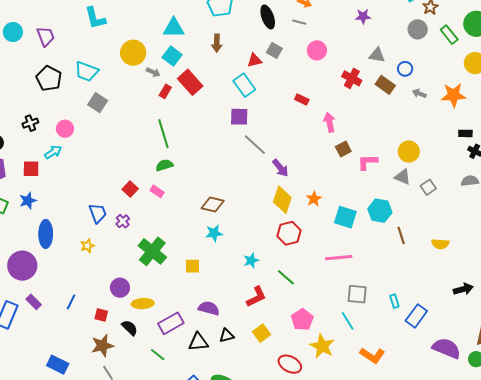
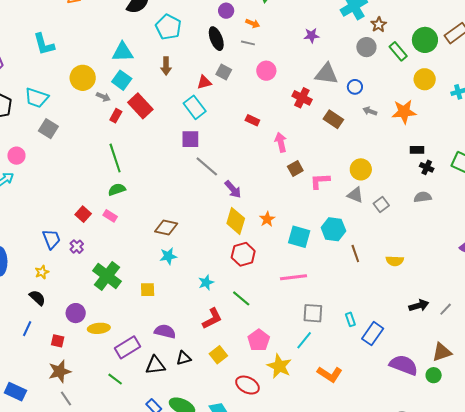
gray triangle: (377, 55) -> (326, 74), size x1.4
brown rectangle: (385, 85) -> (333, 119), moved
cyan line: (348, 321) -> (304, 340), turned 72
black semicircle: (130, 328) -> (37, 298), moved

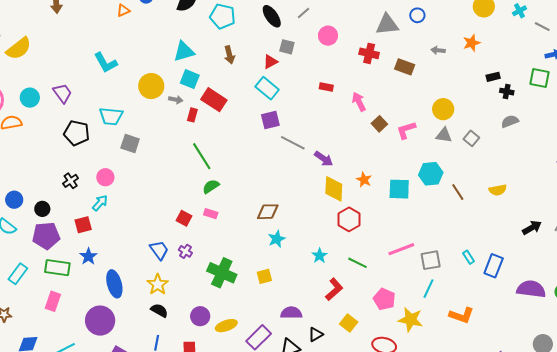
gray line: (248, 43) -> (304, 13), turned -40
blue circle: (355, 87) -> (417, 15), moved
orange star: (404, 112) -> (472, 43), size x0.7
yellow star: (42, 272) -> (158, 284), size x1.5
pink line: (294, 277) -> (401, 249), moved

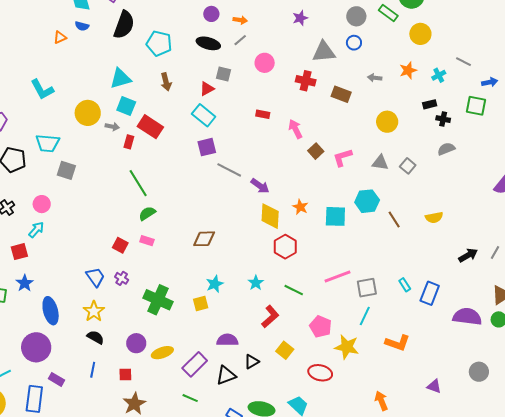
cyan cross: (519, 11) -> (439, 75), moved
black ellipse: (272, 16) -> (208, 43), turned -40
gray line: (542, 27) -> (463, 62), moved
yellow circle: (443, 109) -> (387, 122), moved
cyan star: (277, 239) -> (215, 284), moved

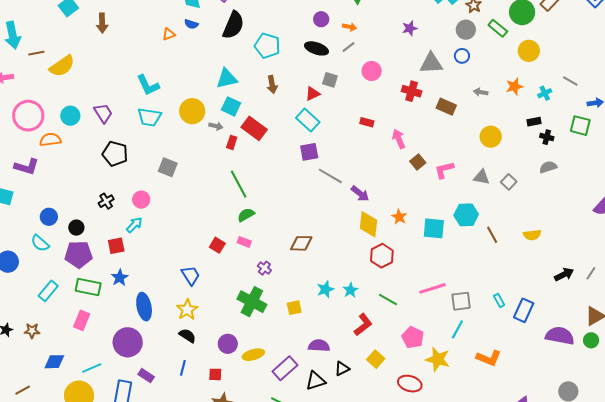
cyan trapezoid: (48, 143) -> (149, 117), moved
purple cross: (122, 278) -> (264, 268), moved
cyan star: (215, 284) -> (325, 289), moved

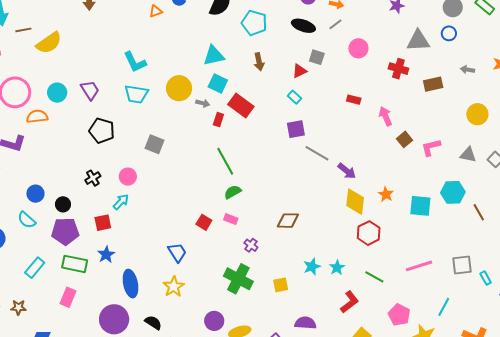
brown rectangle: (446, 107) -> (433, 84), turned -36
cyan rectangle: (308, 120) -> (295, 97), size x0.6
gray square: (461, 301) -> (462, 265), moved
black semicircle: (187, 336) -> (153, 323), moved

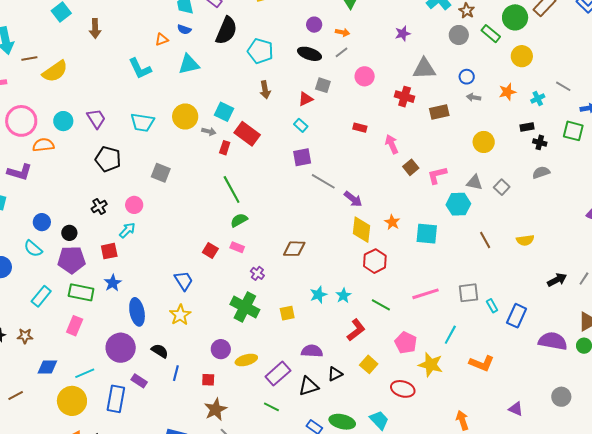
blue circle: (449, 33) -> (467, 77), moved
cyan triangle: (214, 56) -> (189, 64), moved
cyan L-shape: (135, 62) -> (140, 69), moved
cyan hexagon: (453, 192) -> (458, 204), moved

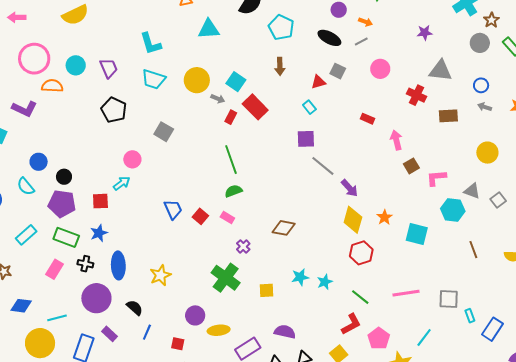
cyan L-shape: (140, 69) -> (151, 44), moved
black cross: (99, 206) -> (85, 264), moved, turned 35
blue trapezoid: (184, 281) -> (173, 209), moved
red L-shape: (356, 330) -> (351, 324), moved

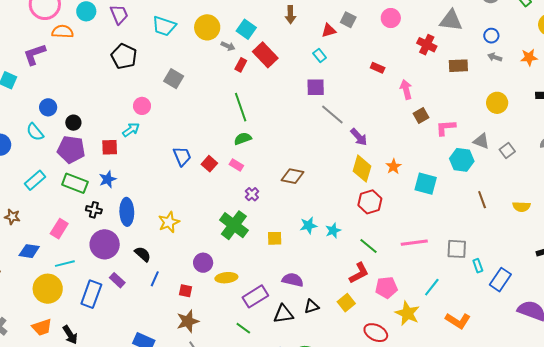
purple L-shape: (24, 109) -> (35, 54), turned 135
pink rectangle: (54, 269) -> (59, 229), moved
pink pentagon: (379, 338) -> (386, 288), turned 30

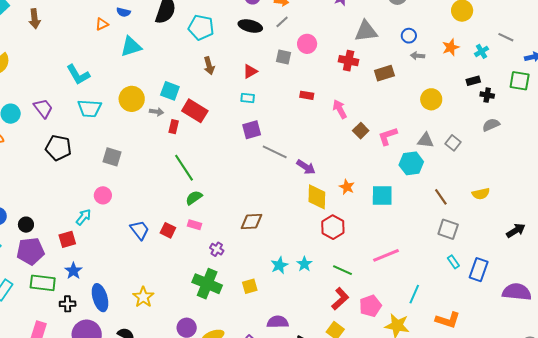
gray square: (348, 20) -> (284, 57), moved
cyan rectangle: (320, 55) -> (248, 98), turned -32
pink circle: (142, 106) -> (103, 195), moved
gray square: (457, 249) -> (448, 229), moved, turned 30

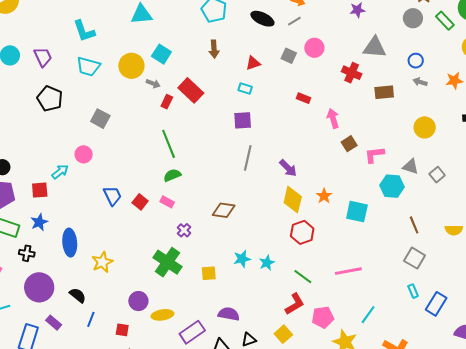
cyan square: (170, 91) -> (161, 54), moved
gray line: (275, 152) -> (248, 158), moved, turned 65
blue ellipse: (100, 298) -> (70, 243), moved

